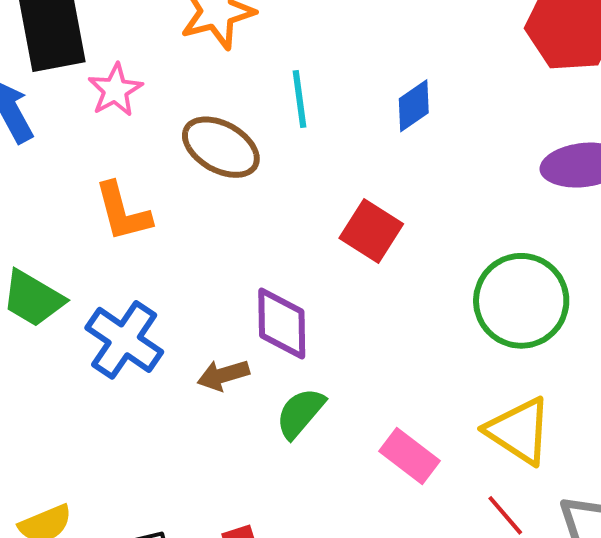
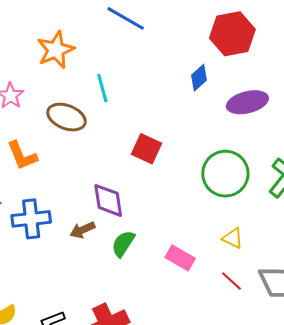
blue diamond: (414, 106) -> (199, 78), moved
blue cross: (124, 340) -> (31, 219), turned -33
yellow triangle: (519, 431) -> (233, 238), size x0.6

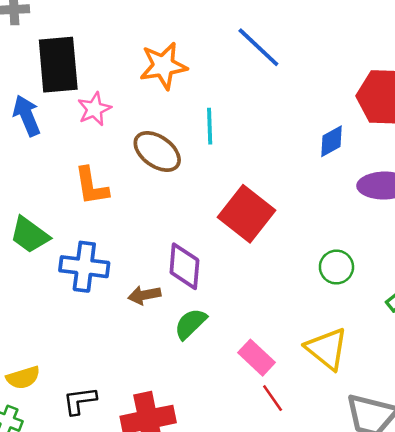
red square: (146, 149) -> (247, 214), size x1.4
green circle: (225, 174) -> (336, 267), size x0.6
yellow triangle: (233, 238) -> (327, 349), size x1.6
red line: (231, 281) -> (273, 398), moved

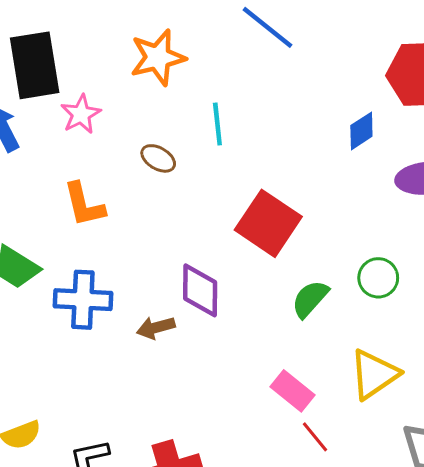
brown ellipse: (157, 152) -> (158, 158), size x0.6
green semicircle: (190, 324) -> (310, 299), moved
yellow triangle: (327, 349) -> (374, 374), turned 51

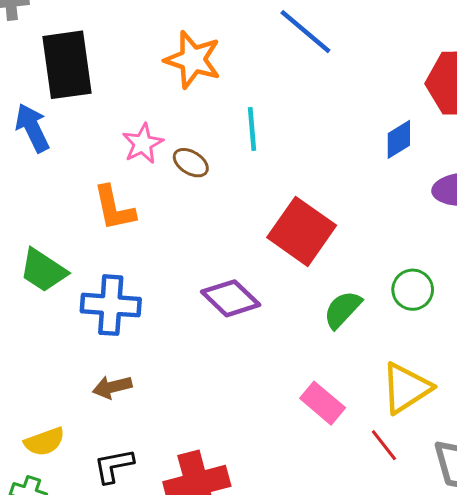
orange star: (158, 57) -> (193, 60), turned 30
pink star: (81, 114) -> (143, 144), moved
purple diamond: (200, 290) -> (231, 298), turned -48
brown arrow: (156, 328) -> (112, 387), moved
red line: (315, 437) -> (384, 445), moved

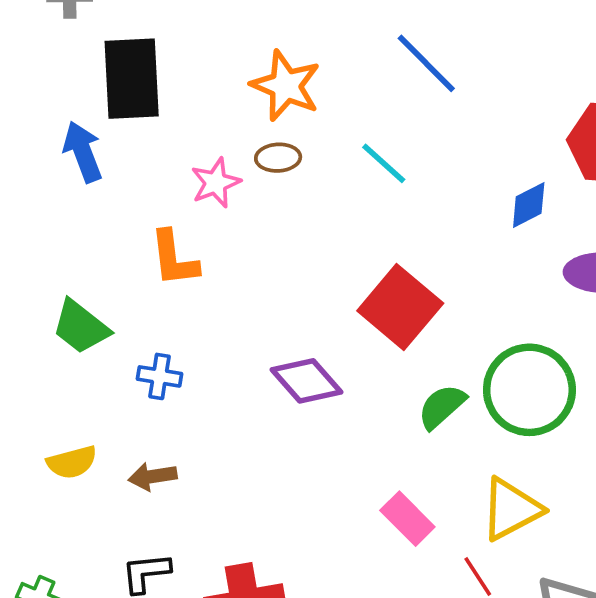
cyan line: (252, 129) -> (384, 163), moved, turned -48
brown ellipse: (191, 163) -> (278, 158), moved, turned -40
green circle: (413, 290) -> (529, 390), size x1.8
blue cross: (111, 305) -> (159, 376), size x0.6
yellow semicircle: (45, 442) -> (72, 462), moved

